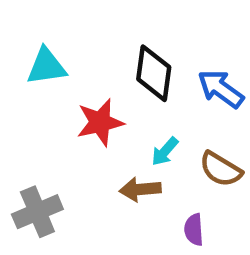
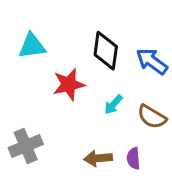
brown arrow: (140, 189) -> (98, 158), moved

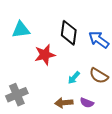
cyan arrow: (113, 104) -> (74, 78), moved
purple semicircle: (133, 158) -> (87, 103), turned -64

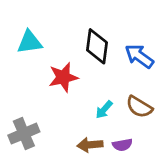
purple semicircle: (87, 103) -> (122, 145), turned -32

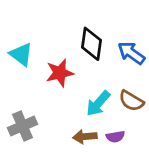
cyan triangle: (30, 42) -> (21, 54), moved, turned 45
cyan arrow: (104, 110) -> (98, 103), size x1.5

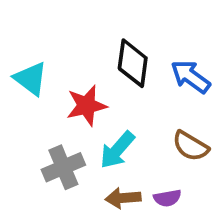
cyan arrow: (98, 103) -> (117, 150), moved
gray cross: (23, 126) -> (63, 167), moved

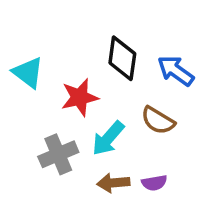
brown semicircle: (190, 146) -> (158, 121), moved

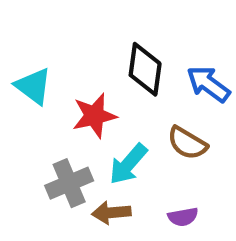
brown arrow: (113, 183) -> (111, 213), moved

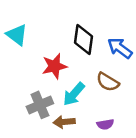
cyan triangle: (33, 86) -> (17, 35), moved

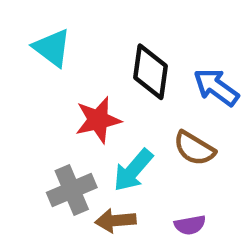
cyan triangle: (17, 35) -> (52, 48), moved

